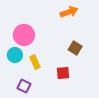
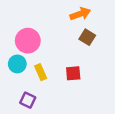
brown square: (75, 48) -> (87, 37), moved
red square: (63, 73) -> (73, 73), moved

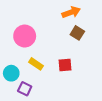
cyan circle: (17, 64) -> (11, 73), moved
yellow rectangle: (41, 72) -> (36, 64), turned -32

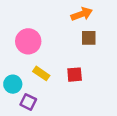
brown square: (77, 33) -> (89, 38), turned -32

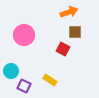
yellow rectangle: (41, 73) -> (50, 80), moved
red square: (75, 75) -> (63, 49), moved, turned 32

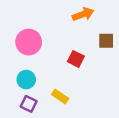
brown square: (75, 32) -> (106, 41), moved
cyan circle: (11, 71) -> (26, 80), moved

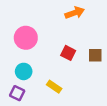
brown square: (106, 41) -> (95, 55), moved
purple square: (29, 104) -> (17, 93), moved

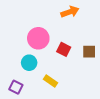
pink circle: (26, 38) -> (38, 38), moved
cyan circle: (24, 71) -> (29, 63), moved

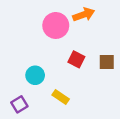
pink circle: (38, 38) -> (56, 25), moved
purple square: (16, 87) -> (19, 104), turned 32

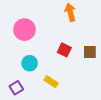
orange arrow: (84, 15) -> (70, 12), turned -84
pink circle: (56, 25) -> (24, 30), moved

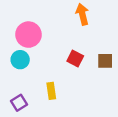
cyan circle: (30, 63) -> (20, 60), moved
yellow rectangle: (51, 82) -> (51, 91), moved, turned 48

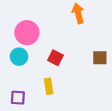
red square: (75, 58) -> (55, 58), moved
purple square: (19, 103) -> (18, 98), turned 35

